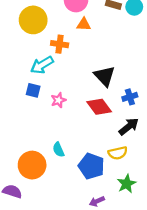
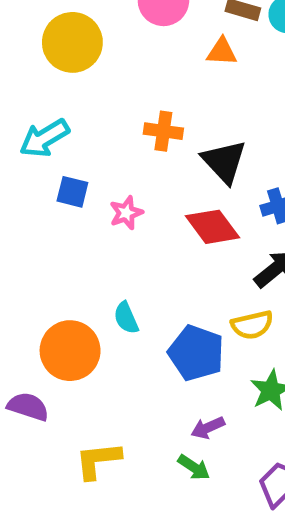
orange triangle: (84, 24) -> (222, 52), moved
orange cross: (60, 44) -> (163, 131), moved
cyan arrow: (42, 65) -> (44, 138), moved

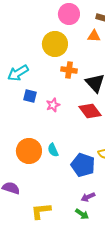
yellow circle: (72, 42) -> (55, 44), moved
orange circle: (70, 351) -> (29, 151), moved

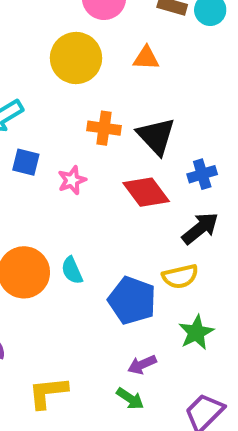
orange triangle: (94, 36) -> (146, 58), moved
orange cross: (69, 70) -> (104, 128), moved

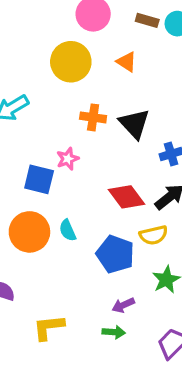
orange triangle: (146, 58) -> (126, 62), turned 30
blue square: (26, 162) -> (39, 179), moved, size x1.4
red diamond: (146, 192) -> (126, 197), moved
green arrow: (130, 399) -> (114, 332), turned -30

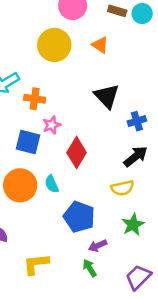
orange cross: (93, 117) -> (35, 99), moved
red diamond: (126, 197) -> (77, 153), moved, turned 68
blue pentagon: (115, 254) -> (79, 217), moved
green arrow: (114, 332) -> (90, 268), turned -126

